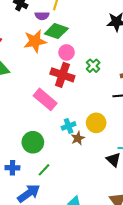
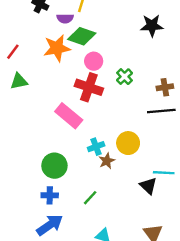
blue cross: (12, 168) -> (50, 195), moved
green line: (44, 170) -> (90, 198), moved

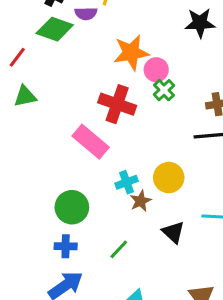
green diamond: (82, 36) -> (55, 29), moved
orange star: (57, 48) -> (131, 53), moved
pink circle: (94, 61) -> (156, 70), moved
black triangle: (148, 186) -> (173, 232), moved

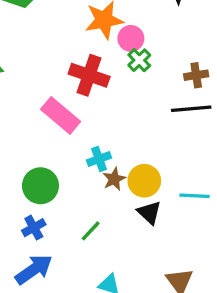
yellow circle: (169, 178) -> (144, 181), moved
blue cross: (66, 246) -> (34, 228), turned -30

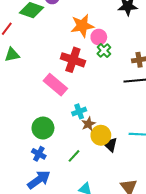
yellow circle: (144, 181) -> (101, 135), moved
blue cross: (34, 228) -> (39, 154), turned -32

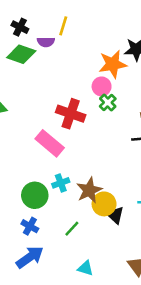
orange star: (82, 26) -> (113, 64), moved
cyan cross: (79, 111) -> (61, 183), moved
brown star: (88, 124) -> (89, 190), size x1.5

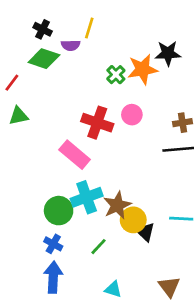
pink circle: (102, 86) -> (132, 115), moved
green cross: (108, 103) -> (116, 75), moved
cyan cross: (61, 183) -> (87, 197), size x1.6
blue arrow: (30, 257) -> (53, 277), turned -52

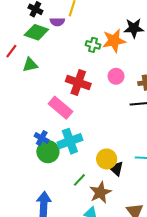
green cross: (116, 75) -> (93, 45), turned -32
pink circle: (132, 115) -> (116, 76), moved
green triangle: (19, 116) -> (30, 65), moved
brown star: (117, 205) -> (100, 192), moved
blue cross: (53, 244) -> (42, 138), moved

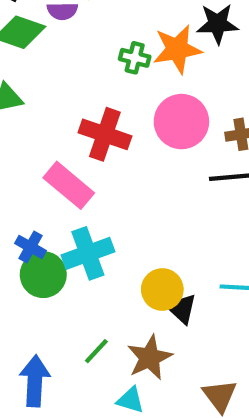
pink circle: (116, 76) -> (181, 122), size x1.6
green line: (79, 180) -> (96, 351), moved

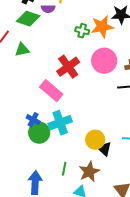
red cross: (105, 134) -> (68, 67), turned 35
green line: (96, 351) -> (64, 169), turned -32

